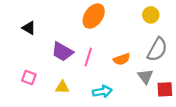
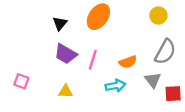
black triangle: (29, 28) -> (60, 23), moved, turned 40
pink square: (29, 78) -> (21, 81), moved
cyan arrow: (102, 92) -> (115, 86), moved

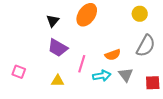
pink line: (93, 60) -> (82, 64), moved
gray triangle: (153, 80) -> (126, 75), moved

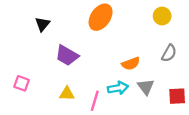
black triangle: (53, 21) -> (43, 24), moved
gray semicircle: (146, 46) -> (169, 53), size x0.7
pink line: (82, 64) -> (95, 101), moved

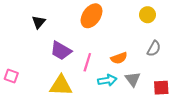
pink square: (22, 83) -> (11, 76), moved
yellow triangle: (67, 94) -> (61, 86), size x1.6
pink line: (95, 101) -> (87, 62), moved

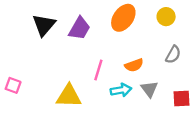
orange ellipse: (92, 16) -> (123, 18), moved
black triangle: (39, 22) -> (44, 25), size x1.5
purple trapezoid: (61, 51) -> (79, 28), moved, turned -90

